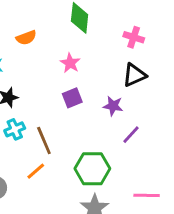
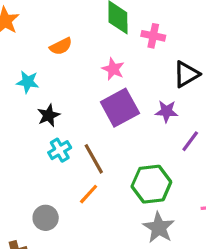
pink cross: (134, 37) -> (153, 36), moved
purple square: (72, 98) -> (120, 108), size x1.6

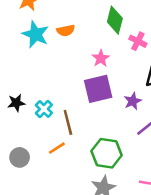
cyan star: (28, 82) -> (36, 34), moved, size x1.5
purple star: (167, 111) -> (133, 101), turned 30
black star: (49, 115) -> (16, 103), moved
cyan cross: (60, 150) -> (44, 109), turned -30

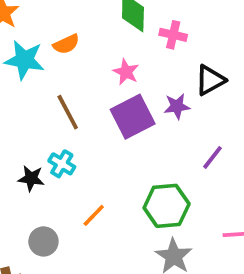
purple star: (133, 101) -> (177, 106), moved, turned 30
black star: (16, 103) -> (31, 178), moved, turned 30
brown line: (68, 122) -> (68, 112), moved

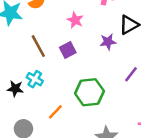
purple square: (133, 117) -> (68, 50), moved, size x0.6
green hexagon: (167, 206) -> (89, 92), moved

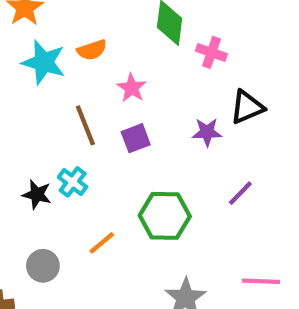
pink star: (75, 20) -> (132, 88), moved

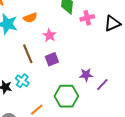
pink cross: (211, 52) -> (87, 18), turned -32
black triangle: (247, 107) -> (112, 23), moved
purple star: (207, 132) -> (86, 75), moved

